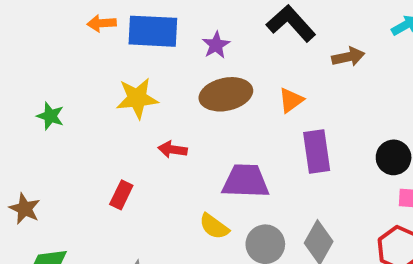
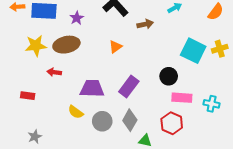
brown ellipse: (226, 94) -> (66, 45), moved
purple rectangle: (317, 152) -> (129, 86), moved, turned 45
red rectangle: (121, 195) -> (28, 96), turned 72

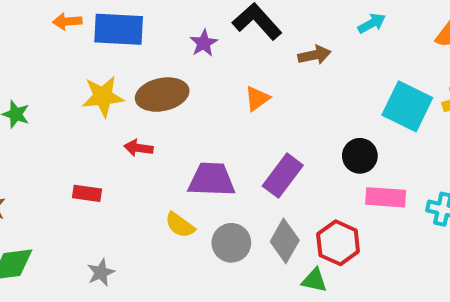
purple star: (77, 18) -> (204, 43), moved
red hexagon: (172, 123) -> (338, 243), moved

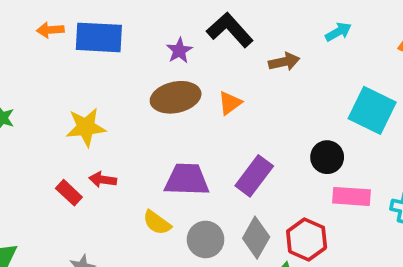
brown ellipse: (162, 95) -> (176, 97), moved
yellow star: (103, 96) -> (86, 127), moved
red arrow: (138, 148) -> (103, 180), moved
red rectangle: (87, 193) -> (69, 193), turned 35

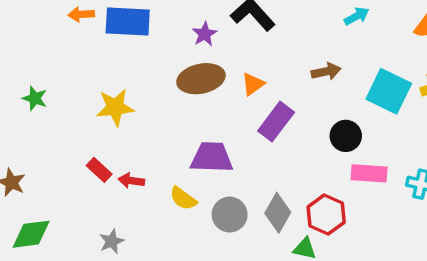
brown arrow: (284, 62) -> (326, 72), moved
purple rectangle: (254, 176) -> (276, 122), moved
red arrow: (103, 180) -> (131, 181), moved

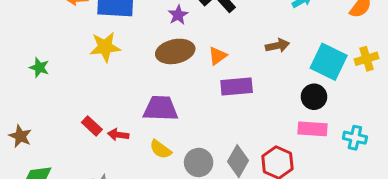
yellow star: (115, 107) -> (105, 47), moved
purple rectangle: (276, 122) -> (237, 87), turned 48
black circle: (346, 136) -> (314, 97), moved
purple trapezoid: (212, 157) -> (161, 108), moved

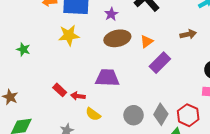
purple star: (178, 15) -> (111, 14), moved
purple rectangle: (237, 87) -> (160, 63), turned -40
yellow semicircle: (161, 149) -> (93, 114), moved

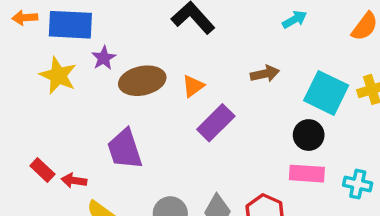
purple star: (111, 14) -> (104, 58), moved
yellow star: (69, 35) -> (58, 75), turned 30
purple trapezoid: (107, 78) -> (125, 149), turned -110

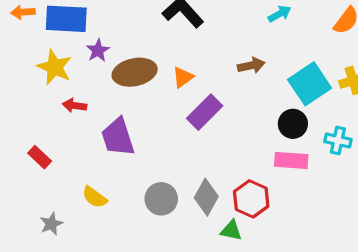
cyan square: (326, 93) -> (310, 84), turned 30
red arrow: (74, 181) -> (75, 105), moved
cyan cross: (358, 184) -> (338, 140), moved

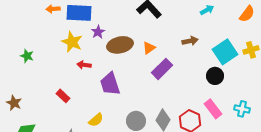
cyan cross: (338, 140) -> (242, 109), moved
pink rectangle: (291, 160) -> (213, 109), moved, turned 48
yellow semicircle: (95, 197) -> (96, 120), turned -77

